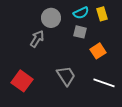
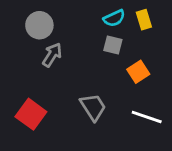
gray circle: (51, 18) -> (39, 25), moved

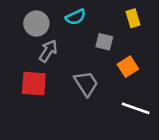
cyan semicircle: (114, 18) -> (76, 17), moved
gray trapezoid: (93, 107) -> (86, 84), moved
red square: (31, 114) -> (34, 84), moved, turned -32

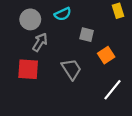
yellow rectangle: (133, 18) -> (118, 11), moved
white line: (136, 108) -> (113, 90), turned -70

